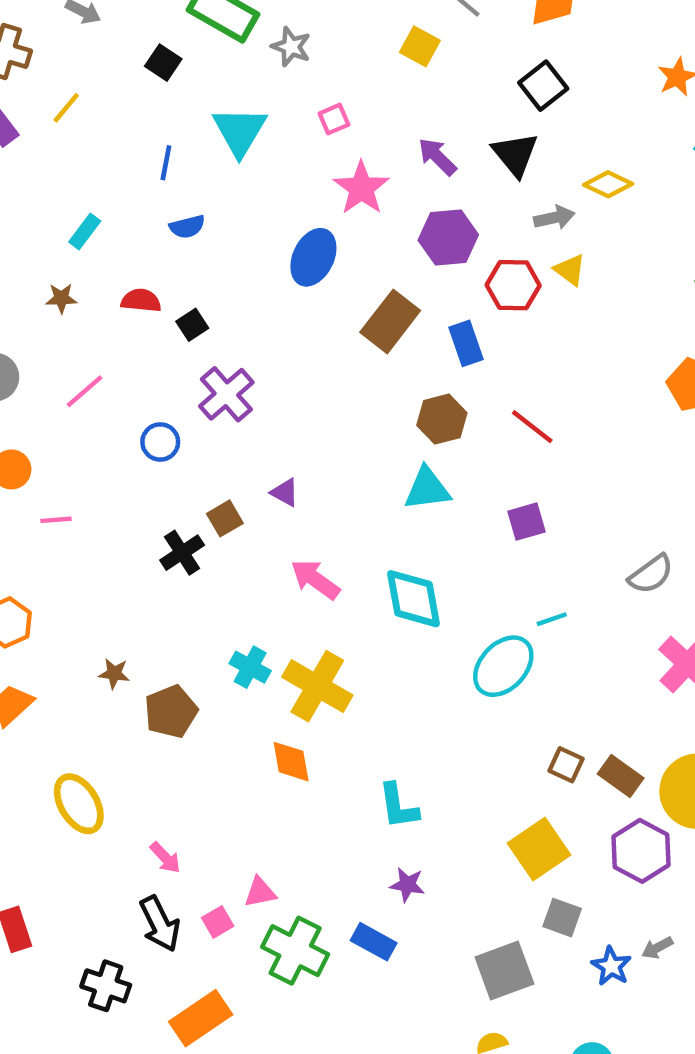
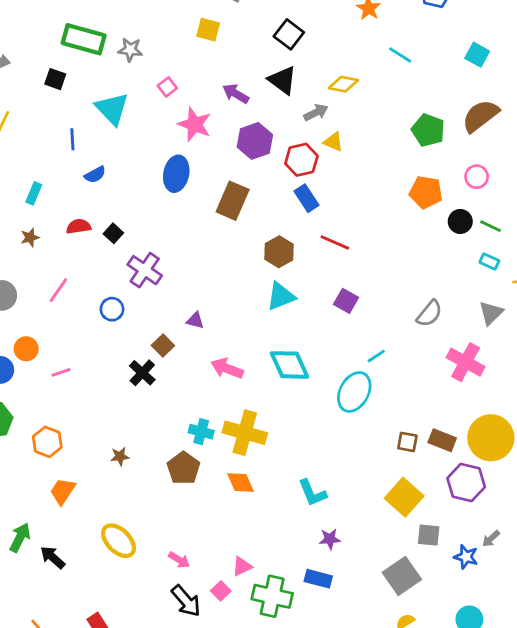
blue rectangle: (466, 343) -> (306, 198), moved
purple square: (527, 522) -> (346, 301), turned -30
brown pentagon: (171, 712) -> (183, 468), moved

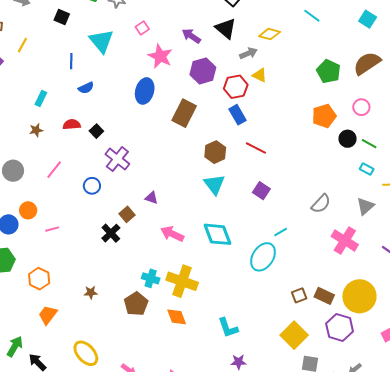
orange pentagon: (426, 192) -> (324, 116), turned -30
cyan triangle: (281, 296) -> (214, 184), turned -50
brown square: (407, 442) -> (299, 295), turned -35

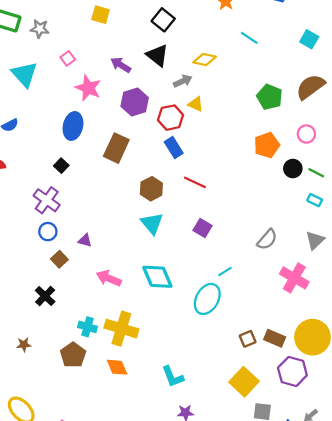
black square: (96, 131) -> (61, 166), moved
blue circle: (92, 186) -> (48, 232), moved
black cross: (111, 233) -> (45, 296), moved

